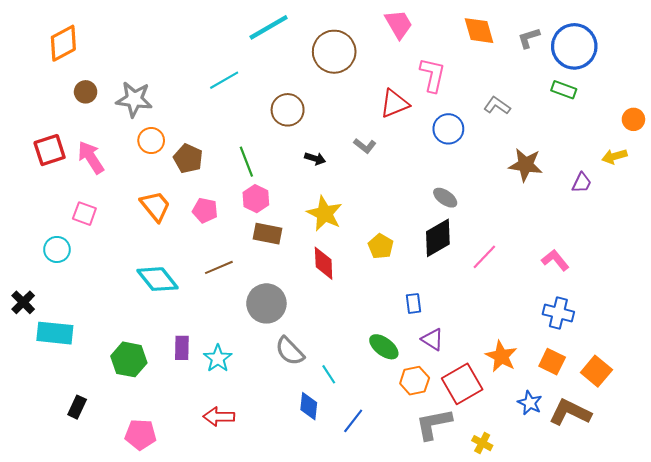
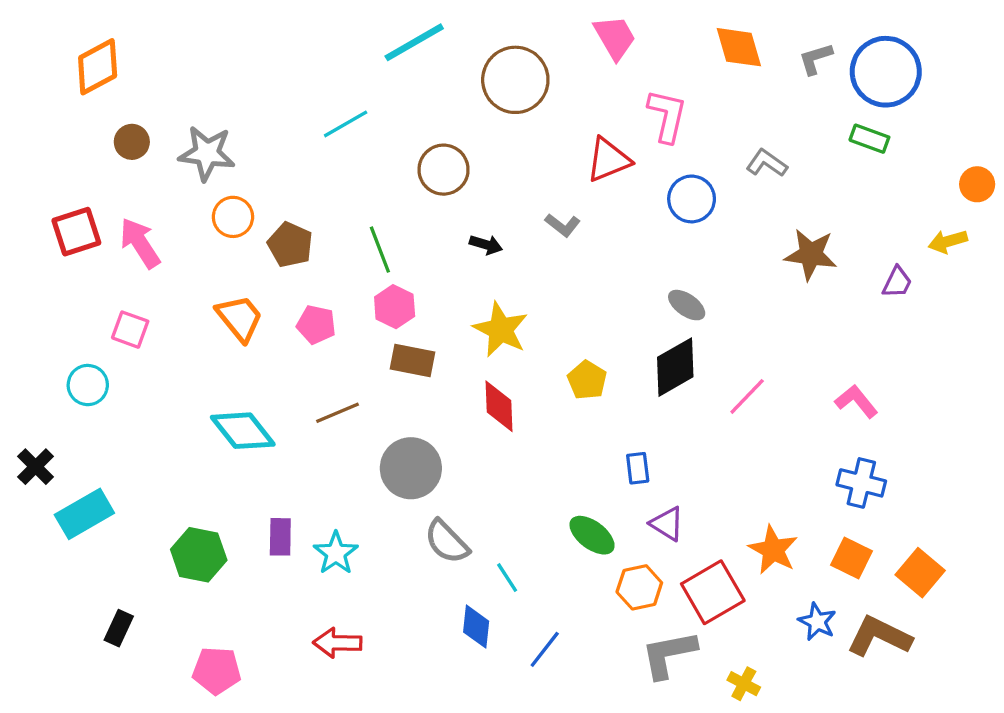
cyan rectangle: (55, 333) -> (84, 514), turned -36

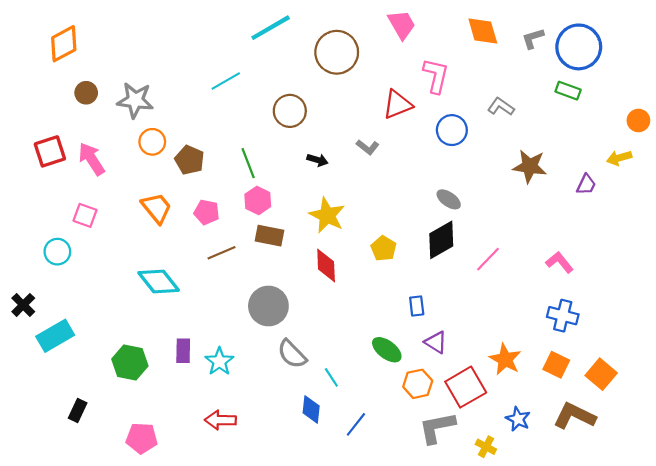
brown line: (337, 413) -> (222, 253), moved
blue star: (817, 622) -> (518, 419), moved

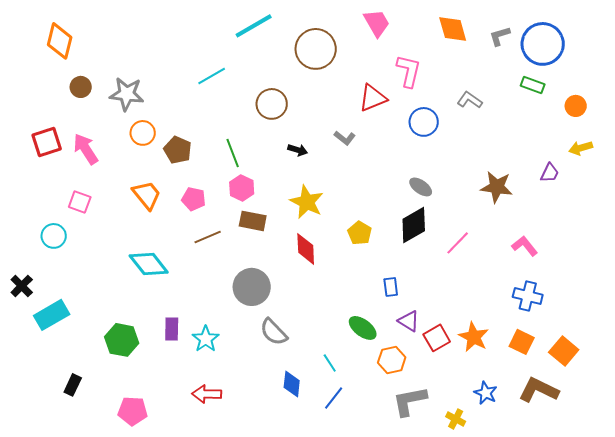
orange diamond: (64, 44) -> (60, 41), turned -48
orange circle: (638, 120) -> (576, 106), moved
brown star: (530, 166) -> (497, 187), moved
cyan line: (331, 377) -> (330, 363), moved
red square: (466, 387) -> (437, 338), moved, size x0.7

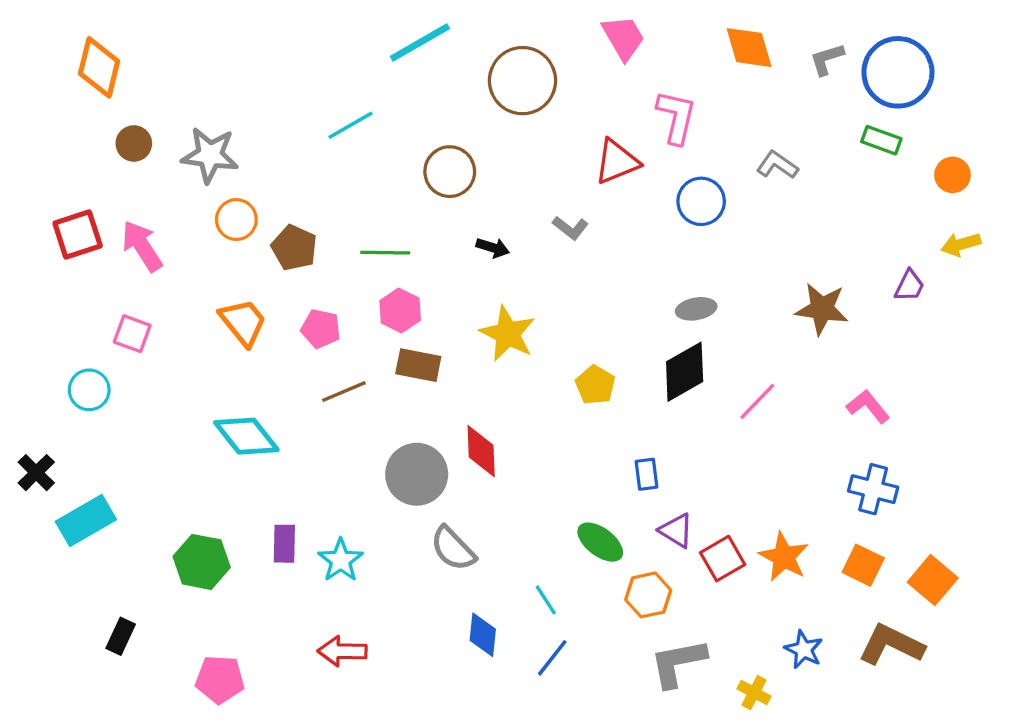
green line: (233, 153) -> (385, 253), turned -68
gray ellipse: (421, 187) -> (696, 309), turned -45
red diamond: (306, 249) -> (481, 451), moved

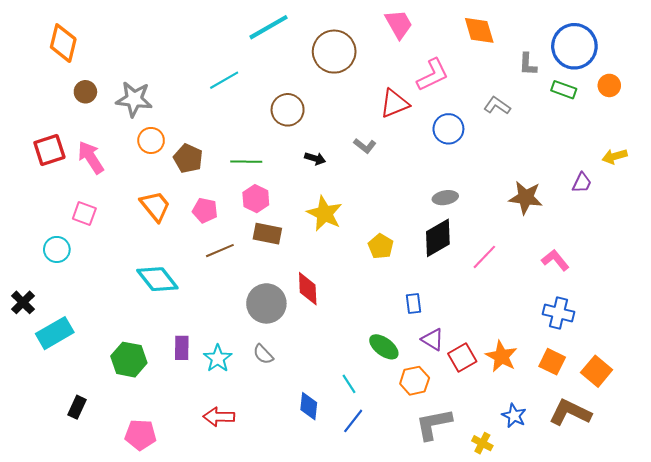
gray L-shape: (827, 59) -> (528, 64), moved, turned -70
pink L-shape: (676, 117) -> (433, 75), turned 51
orange circle: (953, 175) -> (609, 85), moved
gray semicircle: (453, 549) -> (263, 354), moved, size x0.7

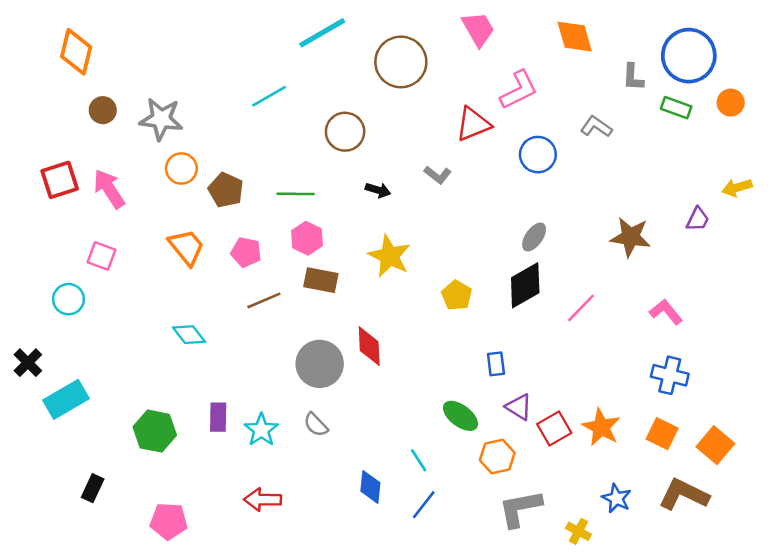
gray ellipse: (445, 198) -> (534, 237), turned -45
cyan diamond: (157, 279) -> (189, 335), size x0.7

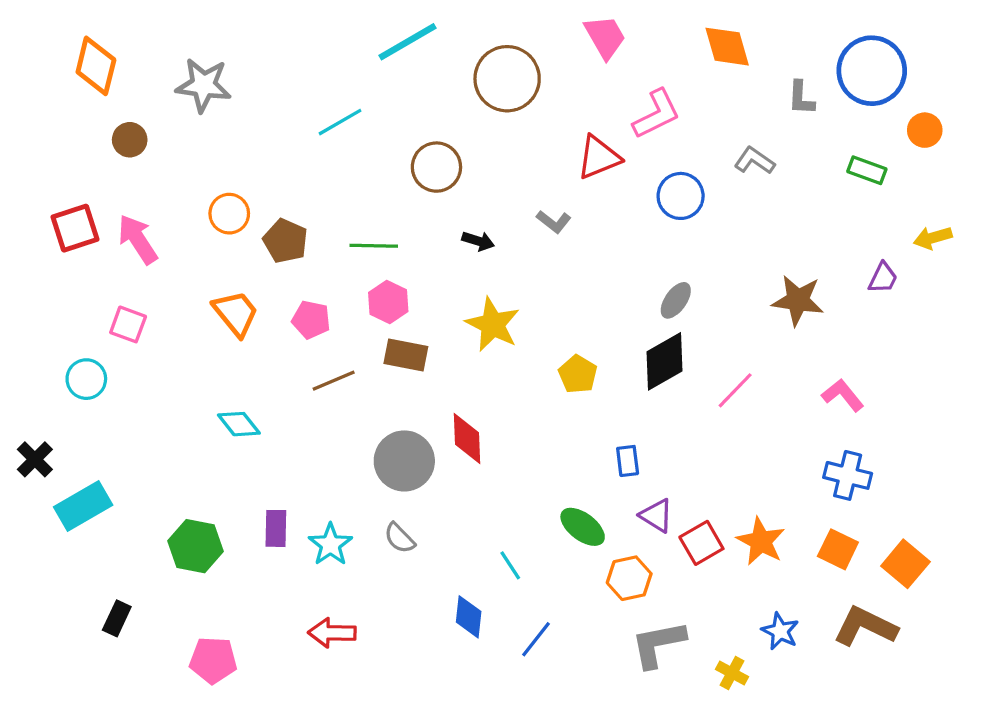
green rectangle: (676, 108) -> (867, 170), moved
gray star: (161, 119) -> (204, 85), moved
cyan line: (419, 460) -> (510, 565), moved

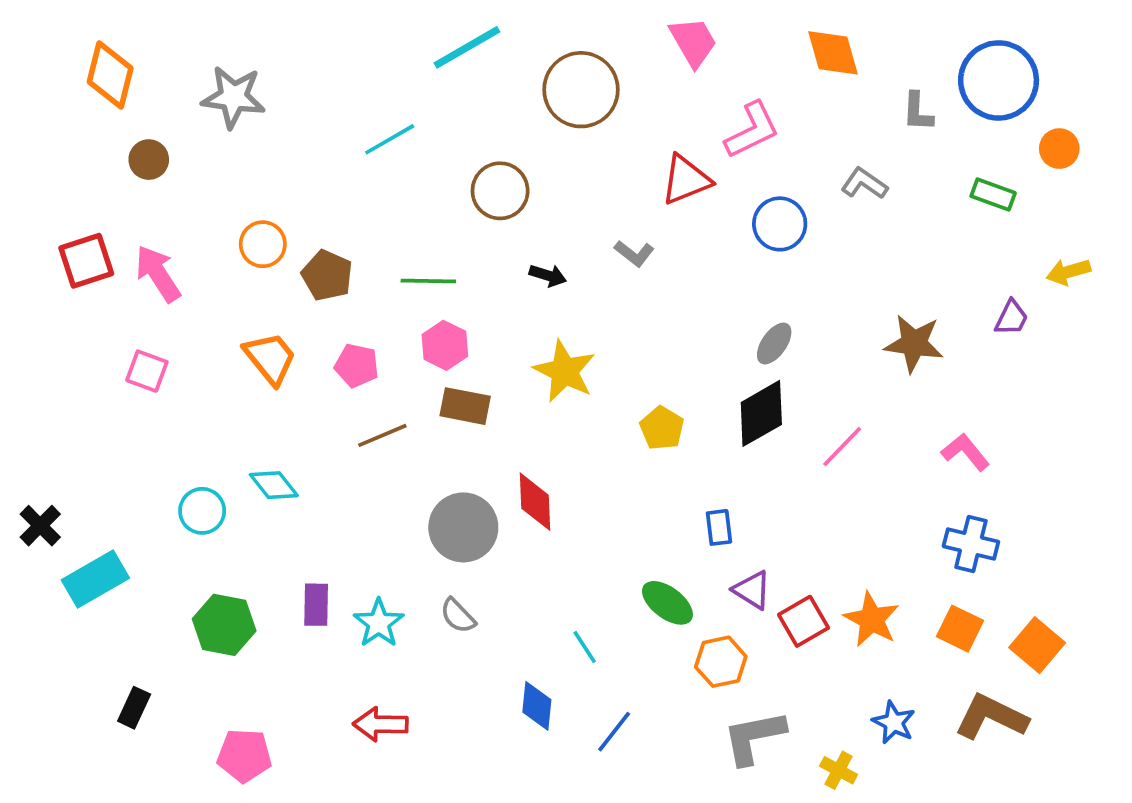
cyan circle: (86, 379) -> (202, 511), moved

